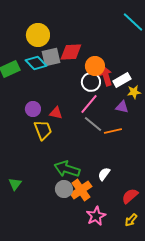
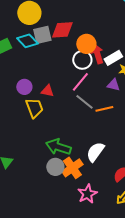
white semicircle: (104, 174) -> (95, 152), size x1.5

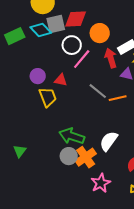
red arrow: (97, 54) -> (111, 58), moved
white circle: (82, 60) -> (72, 45), moved
pink line: (80, 82) -> (82, 59), moved

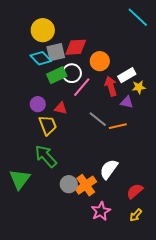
green rectangle: (15, 36) -> (57, 75), moved
green arrow: (72, 136) -> (46, 156), moved, turned 30
green triangle: (20, 151) -> (20, 179), size x1.6

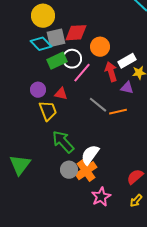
green arrow: (46, 156) -> (63, 142), moved
white semicircle: (109, 169) -> (90, 155), moved

